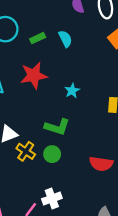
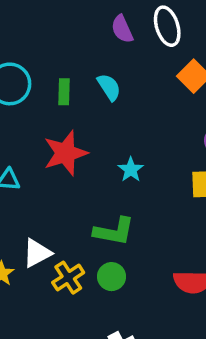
green rectangle: (38, 38) -> (64, 92), turned -56
yellow cross: (26, 151) -> (68, 278), turned 30

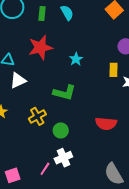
white triangle: (37, 253) -> (18, 81), moved
green circle: (112, 277) -> (61, 130), moved

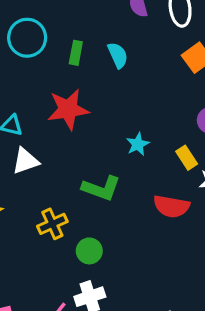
cyan star: (76, 59) -> (138, 144), moved
yellow rectangle: (114, 70) -> (187, 158), turned -40
red semicircle: (106, 124) -> (172, 206), moved

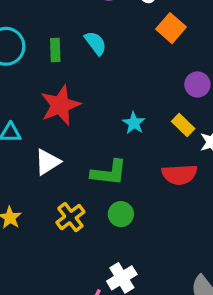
white triangle: (25, 161) -> (47, 162), moved
green circle: (89, 251) -> (121, 214), moved

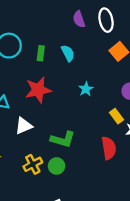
cyan star: (134, 123) -> (86, 89), moved
red semicircle: (179, 174) -> (109, 148), turned -105
green circle: (121, 214) -> (57, 166), moved

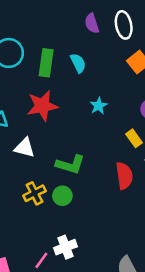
green rectangle: (41, 53) -> (46, 63), size x1.5
white triangle: (24, 126) -> (25, 148), turned 36

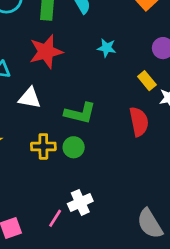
cyan star: (99, 106) -> (107, 48), turned -30
yellow cross: (35, 193) -> (43, 146), turned 30

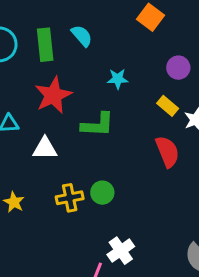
green L-shape: (80, 113) -> (98, 125), moved

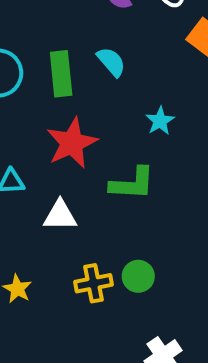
cyan star: (118, 79) -> (160, 121), turned -30

